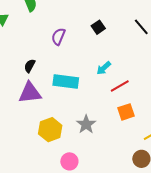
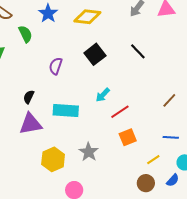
black square: (98, 27) -> (95, 54), size x1.5

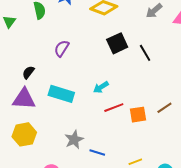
black square: (95, 54) -> (117, 43), moved
orange square: (128, 137) -> (138, 115), moved
blue line: (171, 137) -> (97, 153), moved
yellow hexagon: (53, 159) -> (24, 134), moved

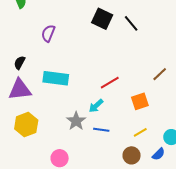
black square: (117, 43) -> (102, 19), turned -30
cyan arrow: (101, 87) -> (96, 106), moved
orange square: (138, 115) -> (140, 101), moved

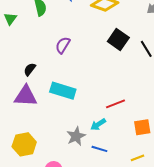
yellow hexagon: (26, 125) -> (24, 144), moved

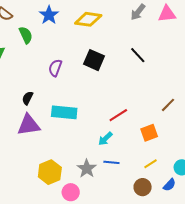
black square: (118, 40) -> (94, 60), moved
gray star: (76, 136) -> (87, 169), moved
yellow hexagon: (24, 144) -> (50, 172), moved

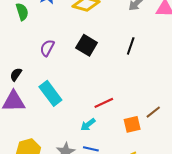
black line: (138, 55) -> (131, 46), turned 54
brown line: (168, 105) -> (153, 112), moved
cyan rectangle: (64, 112) -> (50, 93), turned 40

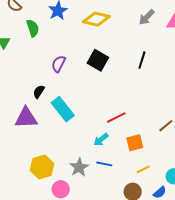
black semicircle: (16, 74) -> (39, 92), moved
orange square: (132, 124) -> (135, 143), moved

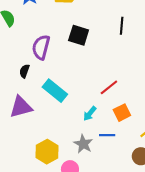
purple semicircle: (59, 64) -> (41, 47), size x1.4
black semicircle: (39, 92) -> (24, 71), moved
cyan arrow: (101, 140) -> (90, 114), moved
orange square: (135, 143) -> (122, 113), moved

